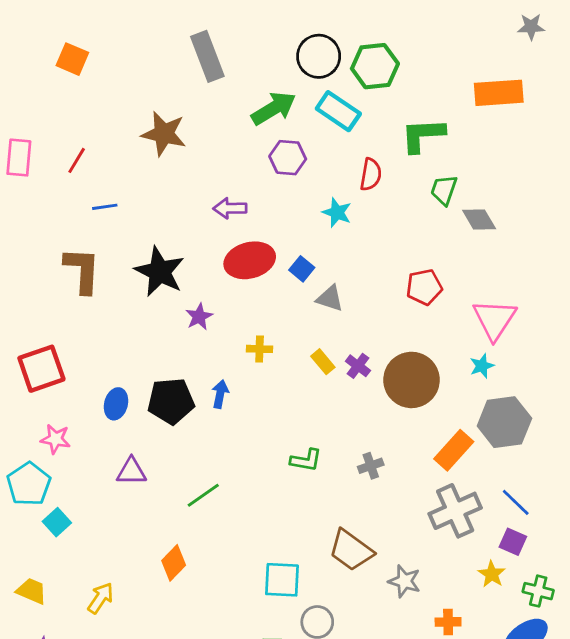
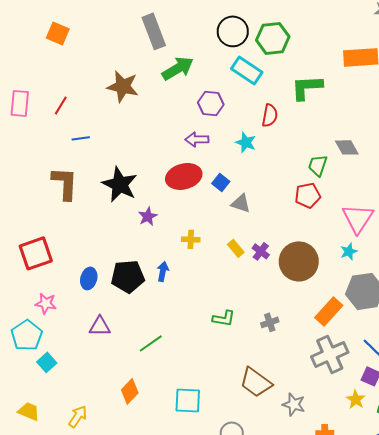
green arrow: (274, 108) -> (178, 68), moved
green trapezoid: (444, 190) -> (318, 165), moved
purple arrow: (230, 208) -> (197, 139), moved
cyan square: (282, 580) -> (188, 400), moved

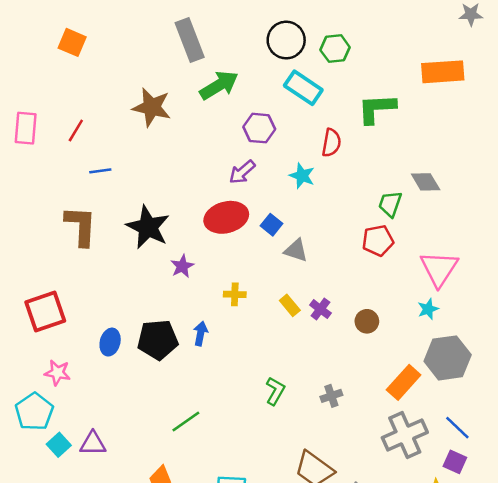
green hexagon: (273, 38) -> (335, 49), size x0.7
purple arrow: (197, 139) -> (242, 172), turned -40
brown circle: (299, 261) -> (367, 321), size x0.5
green L-shape: (224, 318) -> (275, 391), turned -70
purple triangle: (100, 326) -> (93, 444), moved

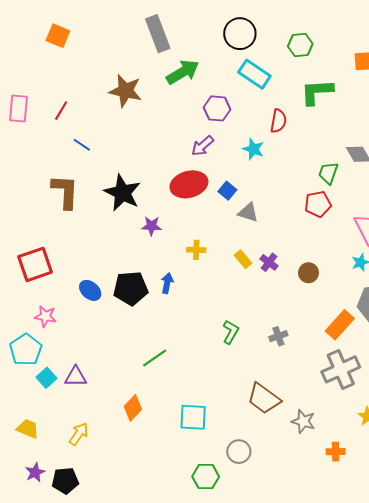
green hexagon: (335, 49) -> (300, 45), moved
blue line: (100, 171) -> (82, 145), turned 42
purple star: (182, 266) -> (152, 226), turned 30
blue ellipse: (110, 342) -> (90, 290), turned -65

